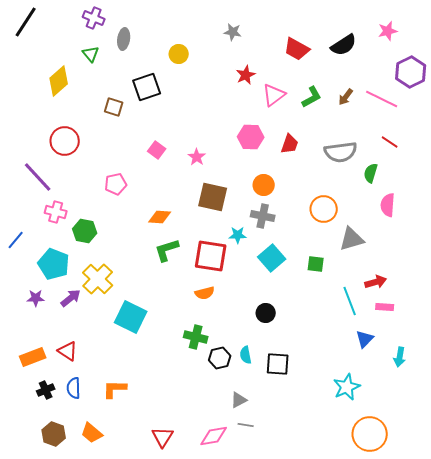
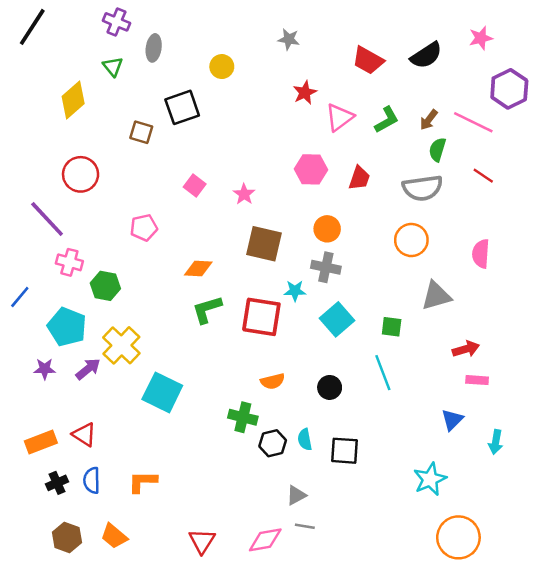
green semicircle: (371, 173) -> (437, 150), moved
orange circle: (324, 209) -> (411, 240), moved
orange semicircle: (205, 293) -> (273, 381), moved
cyan line: (350, 301) -> (383, 373), moved

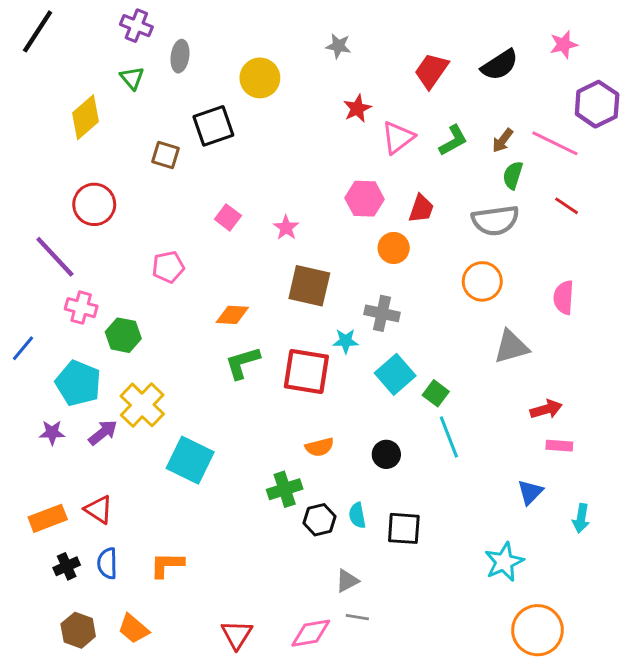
red trapezoid: (368, 60) -> (431, 71), turned 96
yellow circle: (222, 67) -> (260, 78), size x1.4
orange circle: (327, 229) -> (394, 248), moved
green square: (392, 327) -> (436, 393), moved, turned 30
green cross: (243, 417) -> (285, 489), turned -32

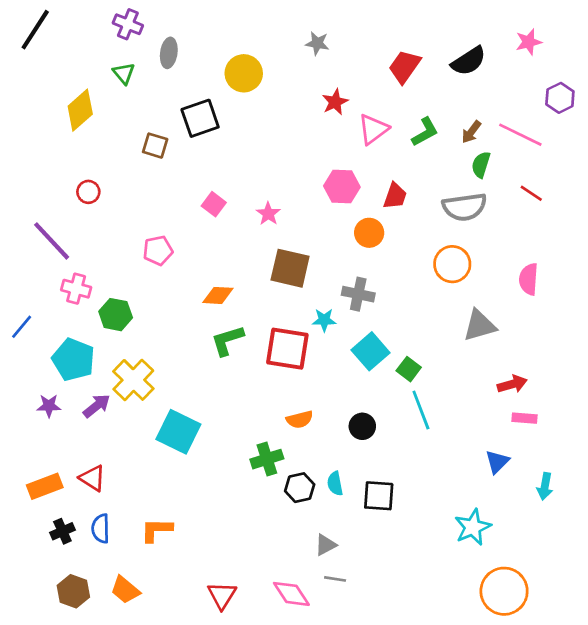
purple hexagon: (597, 104) -> (560, 98), size x0.7
red circle: (94, 204) -> (88, 192), size x0.6
pink diamond: (311, 633) -> (291, 594), turned 66

